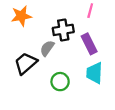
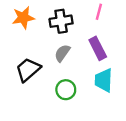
black cross: (63, 30) -> (61, 21), moved
gray semicircle: (47, 48) -> (62, 53), moved

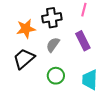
orange star: (23, 18) -> (26, 29), moved
cyan trapezoid: (104, 80) -> (90, 80), moved

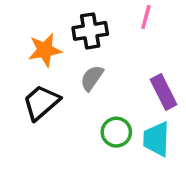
purple rectangle: (83, 41) -> (163, 92), moved
green circle: (56, 76) -> (116, 132), moved

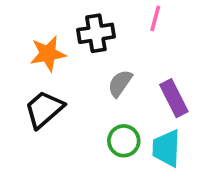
gray semicircle: (92, 78) -> (120, 83), moved

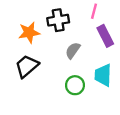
purple rectangle: (174, 98) -> (105, 36), moved
cyan trapezoid: (166, 148) -> (103, 75), moved

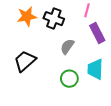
black cross: (58, 20) -> (54, 19), turned 30
orange star: (29, 33) -> (27, 16), moved

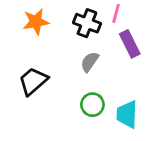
black cross: (54, 19) -> (87, 23), moved
cyan trapezoid: (95, 69) -> (127, 114), moved

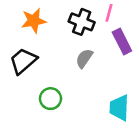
black trapezoid: (33, 81) -> (23, 61), moved
green circle: (92, 105) -> (51, 99), moved

